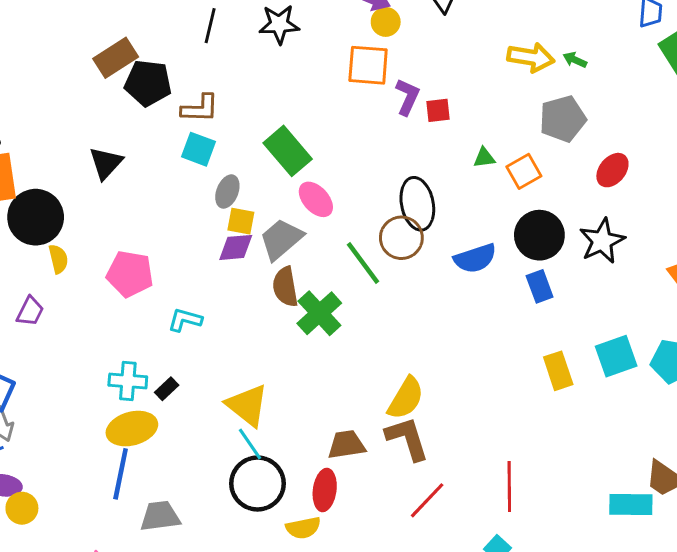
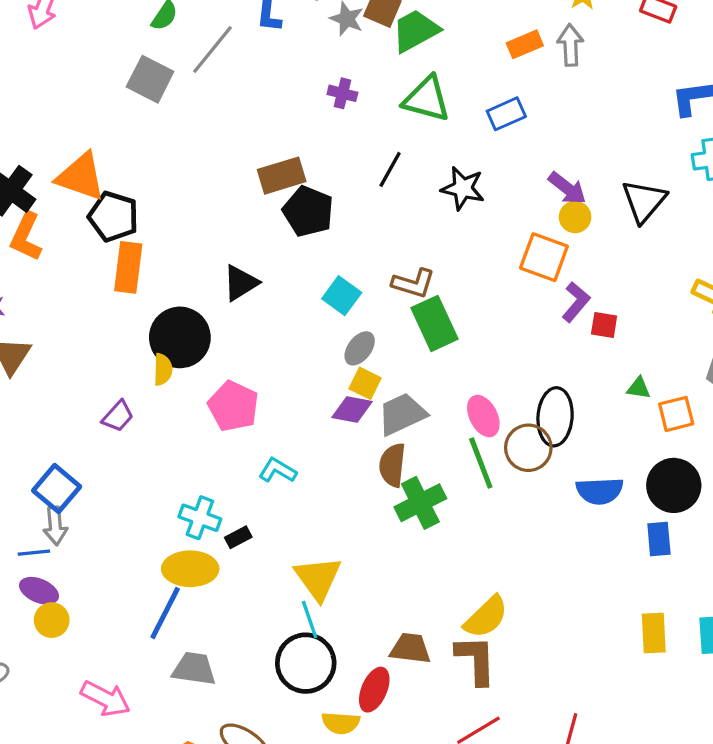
brown L-shape: (200, 108) -> (413, 283), moved
pink ellipse: (316, 199) -> (483, 416), moved
black circle: (36, 217) -> (180, 337), moved

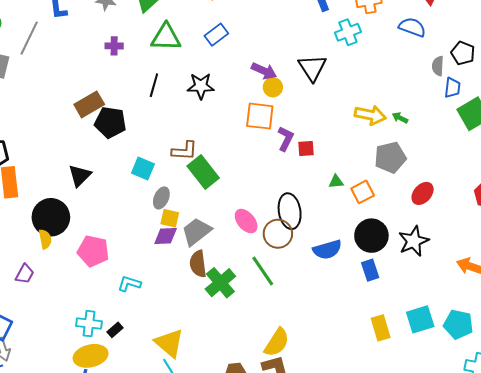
green line: (481, 463) -> (263, 271), moved

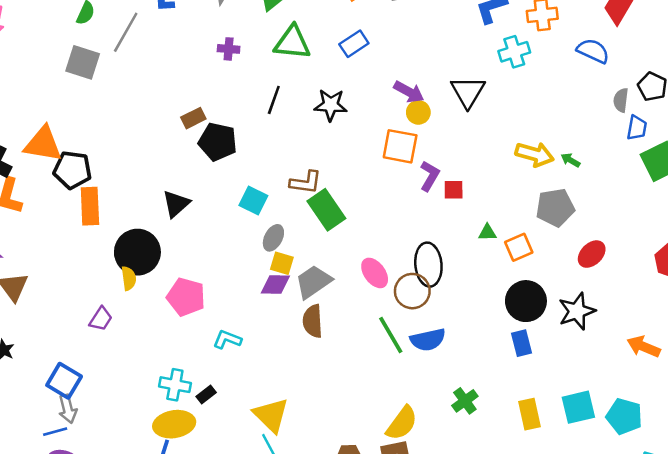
brown rectangle: (89, 104) -> (193, 118), size x0.7
blue semicircle: (327, 250) -> (428, 340), moved
green cross: (220, 283) -> (465, 401), moved, size x0.7

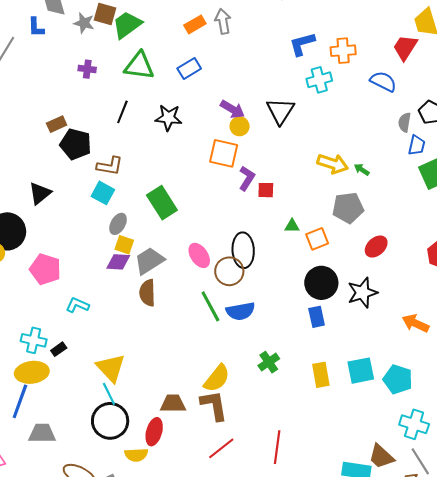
brown L-shape: (306, 182) -> (110, 166), moved

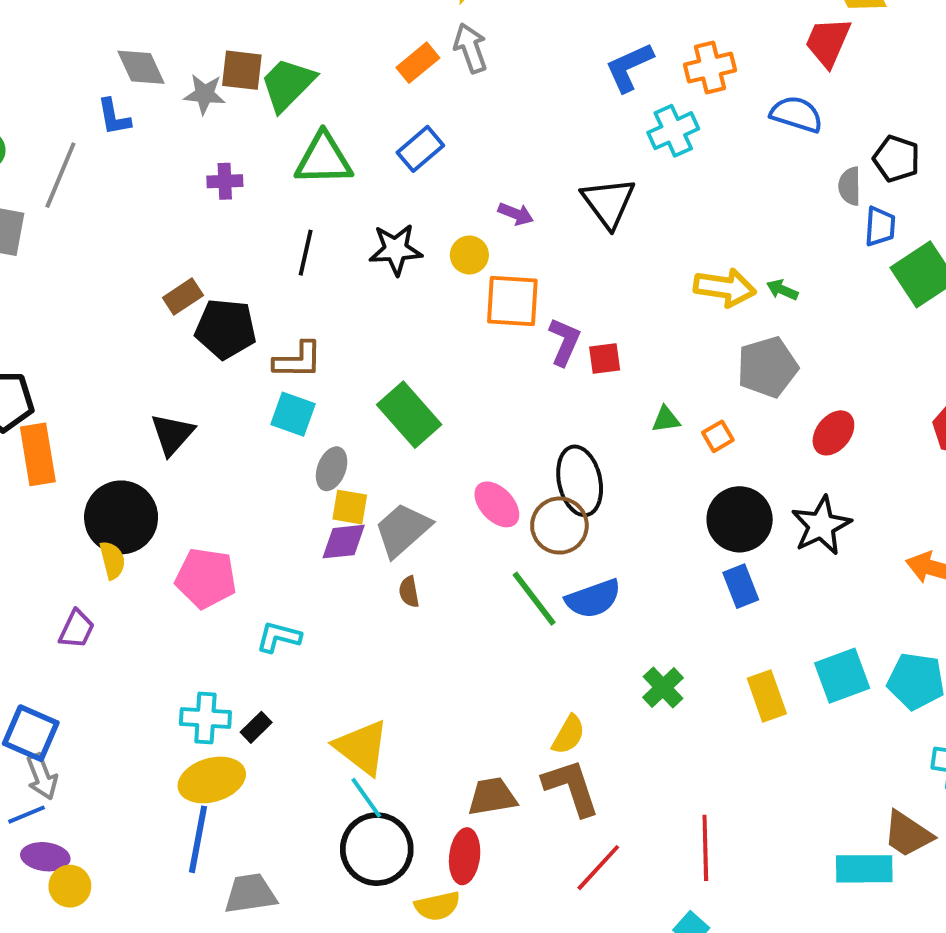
purple arrow: (232, 109) -> (516, 214), size x0.7
yellow circle: (240, 126) -> (469, 255), moved
orange square: (317, 239) -> (718, 436), size x0.7
brown semicircle: (147, 293) -> (409, 592), size x0.6
yellow semicircle: (217, 378) -> (568, 735), size x0.7

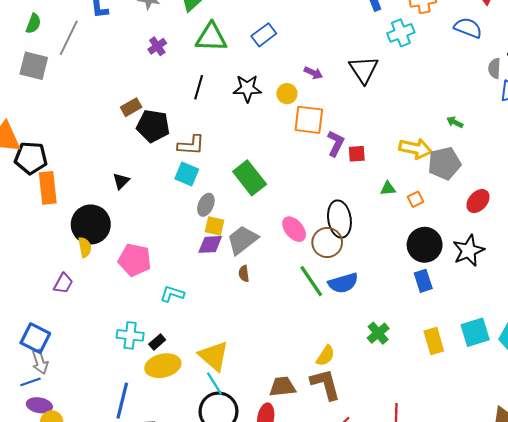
purple cross: (225, 181) -> (157, 46), turned -36
yellow arrow: (725, 288) -> (415, 149), moved
black triangle: (172, 434) -> (121, 181), size x0.7
yellow ellipse: (212, 780) -> (163, 366), moved

